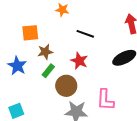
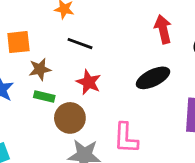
black line: (85, 34) -> (80, 44), moved
green rectangle: (48, 71) -> (44, 96), turned 64

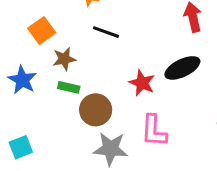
orange square: (18, 42) -> (42, 31), turned -30
red star: (89, 82) -> (142, 83), moved

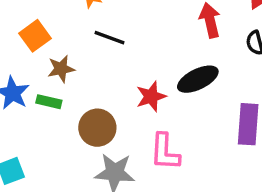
red star: (142, 83) -> (151, 96), turned 30
green rectangle: (69, 87) -> (49, 102), moved

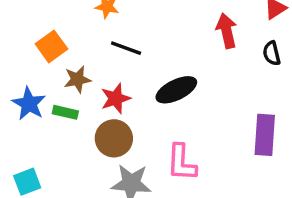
black ellipse: (198, 79) -> (176, 90), moved
red star: (151, 96) -> (116, 98), moved

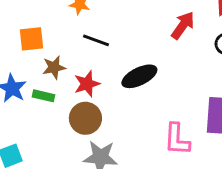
red arrow: (227, 31) -> (183, 25), turned 48
orange square: (51, 46) -> (32, 39), turned 30
pink L-shape: (182, 163) -> (177, 139), moved

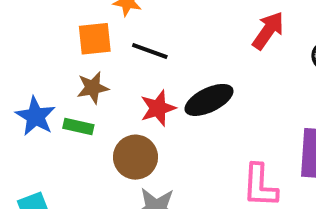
orange square: (32, 39) -> (95, 39), moved
red star: (87, 84) -> (158, 108), moved

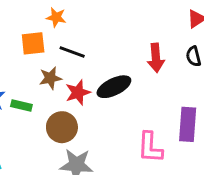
red arrow: (268, 31) -> (156, 58), moved, turned 140
brown star: (93, 88) -> (50, 78), moved

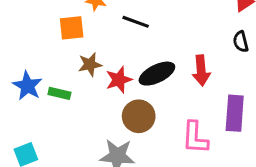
black line: (72, 52) -> (136, 22), moved
red arrow: (156, 58) -> (201, 71), moved
brown circle: (62, 127) -> (139, 116), moved

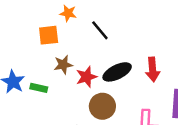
black line: (136, 22) -> (100, 30), turned 30

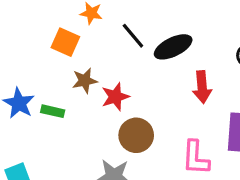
orange square: (49, 35) -> (65, 42), turned 30
black ellipse: (117, 72) -> (173, 47), moved

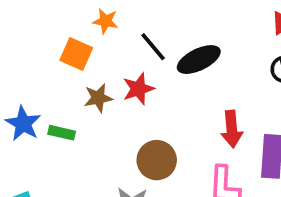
red arrow: (202, 87) -> (232, 129), moved
red star: (115, 97) -> (138, 89), moved

